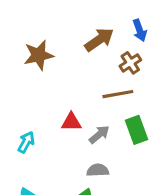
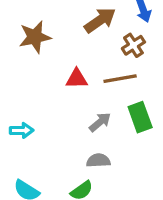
red triangle: (71, 122) -> (77, 79), moved
cyan arrow: (26, 142) -> (22, 130), turned 60

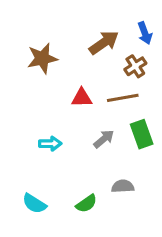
cyan arrow: (22, 130) -> (50, 144), moved
gray semicircle: (98, 160) -> (123, 186), moved

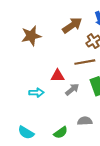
red triangle: (82, 98) -> (57, 76), moved

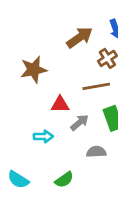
brown star: (31, 36) -> (34, 70), moved
cyan arrow: (36, 93) -> (43, 136), moved
gray semicircle: (85, 121) -> (96, 152), moved

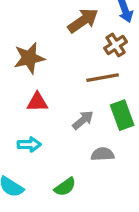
red triangle: (60, 104) -> (37, 102), moved
cyan arrow: (43, 136) -> (29, 144), moved

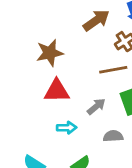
red triangle: (37, 102) -> (57, 91), size x1.4
cyan arrow: (29, 144) -> (67, 128), moved

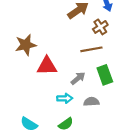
brown star: (50, 53) -> (26, 45), moved
cyan arrow: (67, 128) -> (65, 98), moved

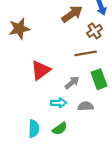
brown star: (26, 45) -> (19, 29), moved
red triangle: (47, 66) -> (41, 70), turned -35
cyan semicircle: (29, 124) -> (34, 129), moved, turned -120

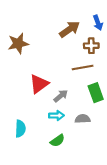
brown cross: (95, 31) -> (91, 46), turned 32
gray arrow: (72, 83) -> (61, 96), moved
cyan semicircle: (34, 129) -> (20, 129), moved

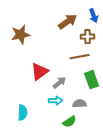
green semicircle: (57, 141) -> (70, 122), moved

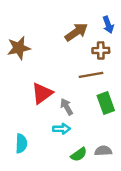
gray arrow: (60, 83) -> (67, 107), turned -80
gray semicircle: (80, 104) -> (103, 151), moved

